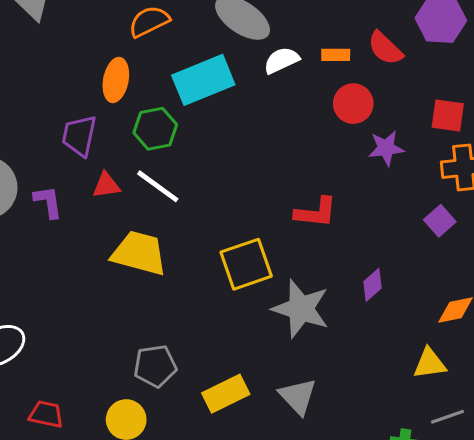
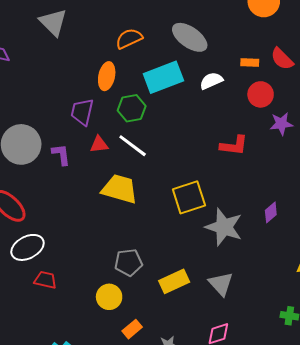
white semicircle: (281, 60) -> (211, 81), moved
red L-shape: (316, 212) -> (234, 145), moved
red trapezoid: (46, 414) -> (45, 280), moved

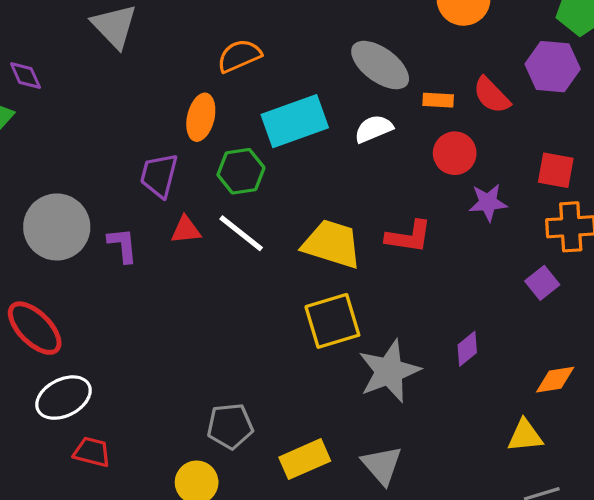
gray ellipse: (190, 37) -> (380, 65), moved
yellow trapezoid: (120, 189) -> (332, 244), moved
gray star: (224, 227) -> (389, 371), turned 30

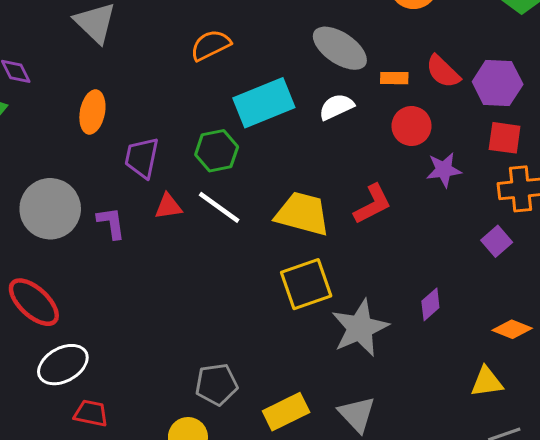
purple hexagon: (553, 67) -> (498, 83), moved
orange ellipse: (201, 117) -> (92, 112), moved
red L-shape: (409, 237) -> (373, 204), turned -33
orange diamond: (555, 380) -> (512, 329), turned 33

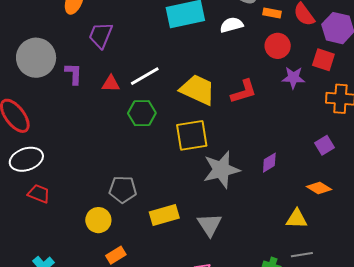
red square: (505, 138) -> (323, 60), moved
green hexagon: (217, 151) -> (142, 113), moved
red triangle: (168, 206) -> (111, 84), moved
white line: (219, 207) -> (145, 76), turned -76
purple square: (497, 241) -> (324, 145), moved

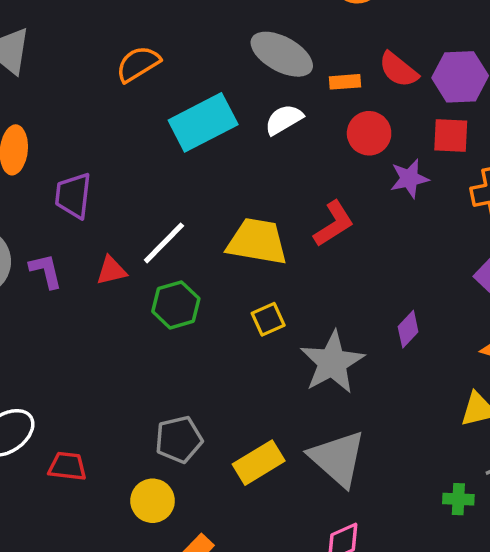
yellow square: (192, 135) -> (268, 319), size x0.6
red trapezoid: (39, 194) -> (67, 466), moved
gray triangle: (210, 225) -> (338, 458), size x1.4

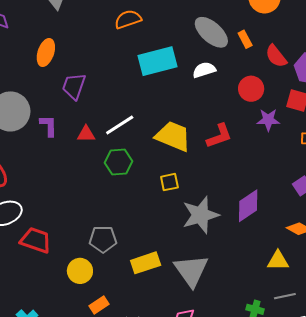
orange rectangle: (345, 82) -> (245, 39), moved, turned 54
purple diamond: (408, 329) -> (248, 206), size x1.6
red trapezoid: (67, 466) -> (36, 240), size x1.4

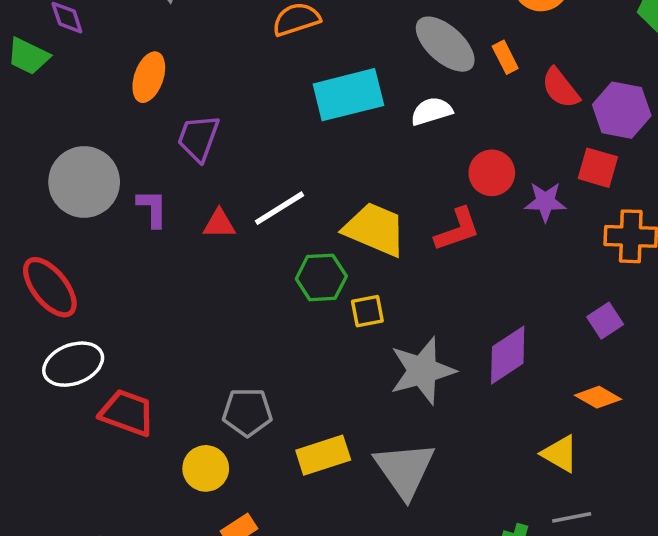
red circle: (251, 89) -> (492, 173), moved
green hexagon: (119, 162) -> (321, 277), moved
yellow triangle: (278, 261) -> (560, 454), turned 30

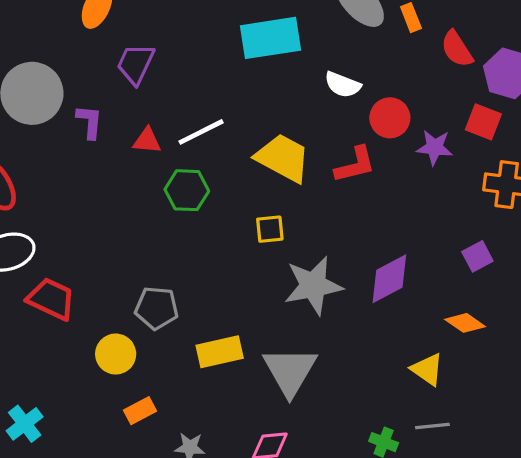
white semicircle: (432, 111) -> (343, 85), moved, turned -147
green hexagon: (321, 277) -> (187, 190), moved

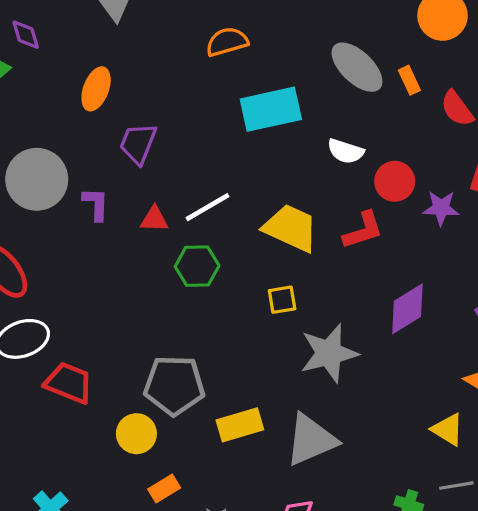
purple diamond: (389, 279) -> (407, 309), moved
gray pentagon: (157, 308) -> (174, 385), size x1.4
gray triangle: (290, 371) -> (311, 440), turned 40

